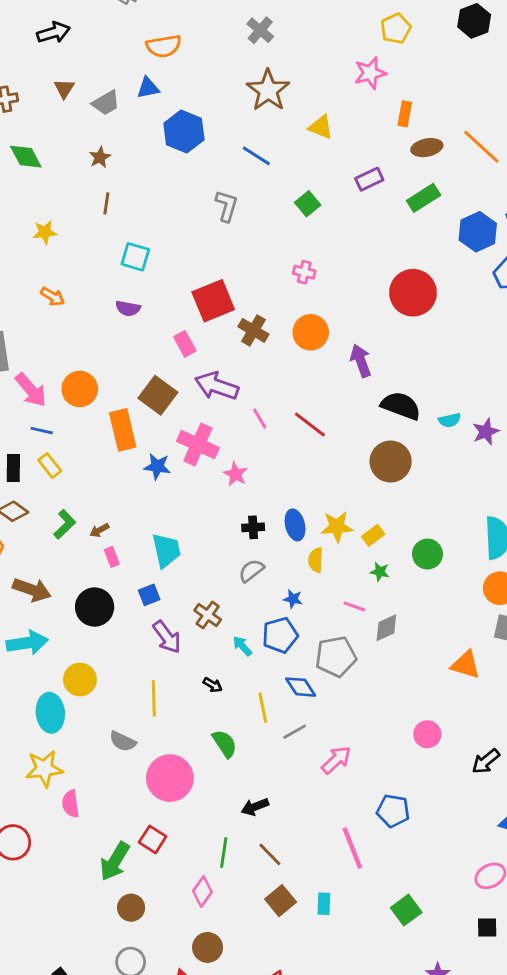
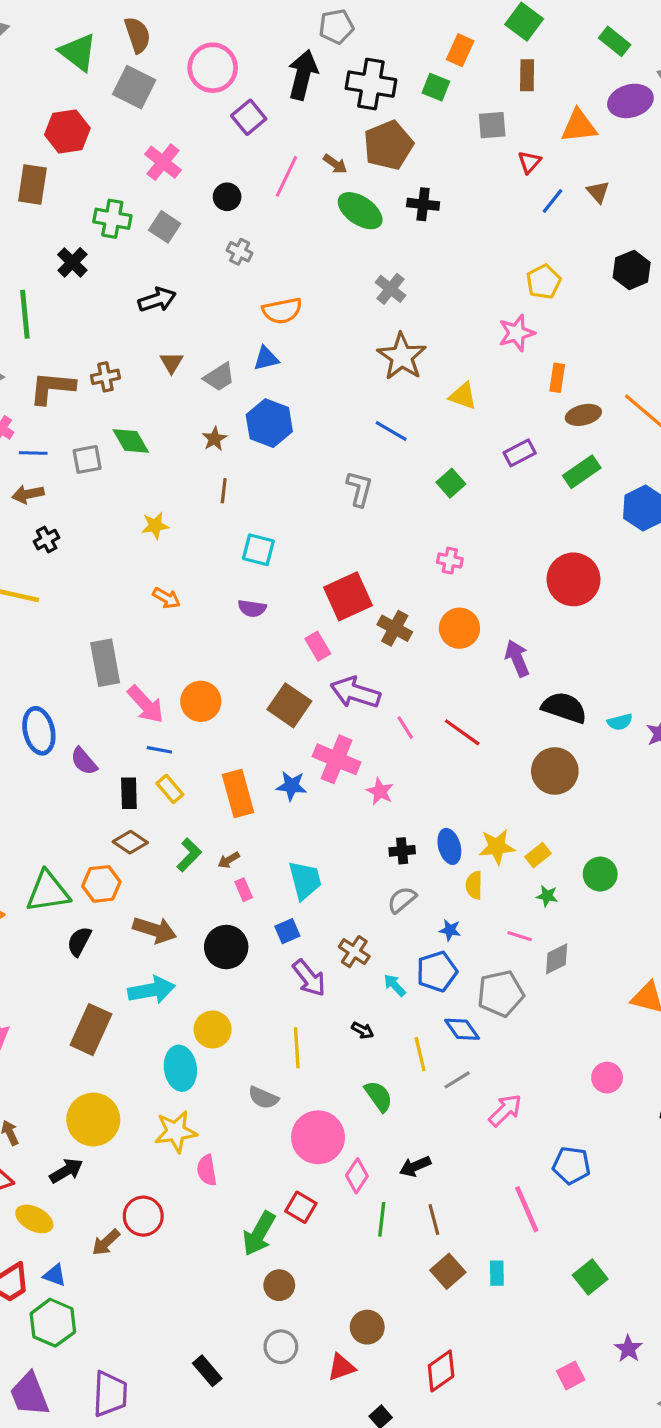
blue hexagon: (184, 131) -> (269, 423), moved
orange rectangle: (123, 430) -> (238, 794), moved
brown line: (270, 854) -> (434, 1220), turned 32
pink diamond: (202, 892) -> (357, 1176), moved

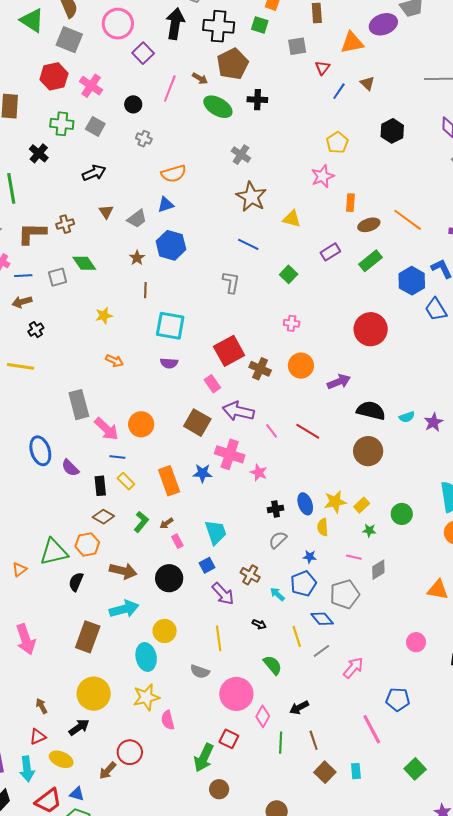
red hexagon: (67, 131) -> (54, 76), moved
cyan square: (258, 550) -> (170, 326), size x1.4
purple arrow: (517, 658) -> (339, 382), turned 95

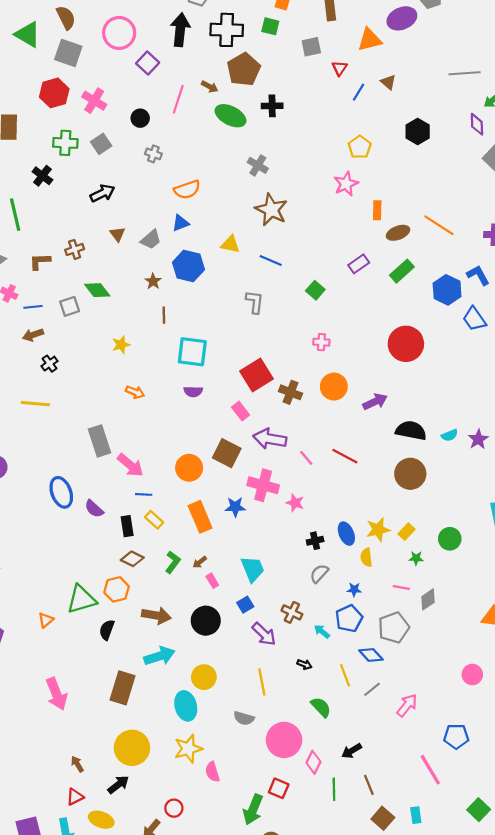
gray square: (95, 126) -> (101, 144), turned 30
yellow triangle: (292, 219) -> (230, 244), moved
brown L-shape: (32, 234) -> (40, 261), size x0.7
orange circle: (141, 424) -> (189, 468), moved
red circle: (130, 752) -> (174, 808), size x0.7

